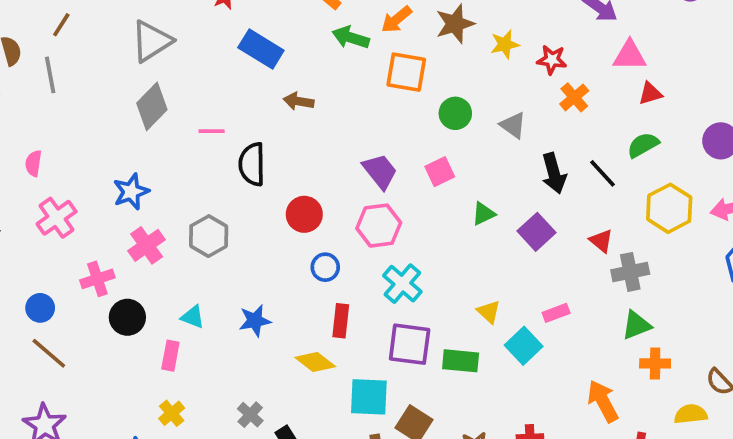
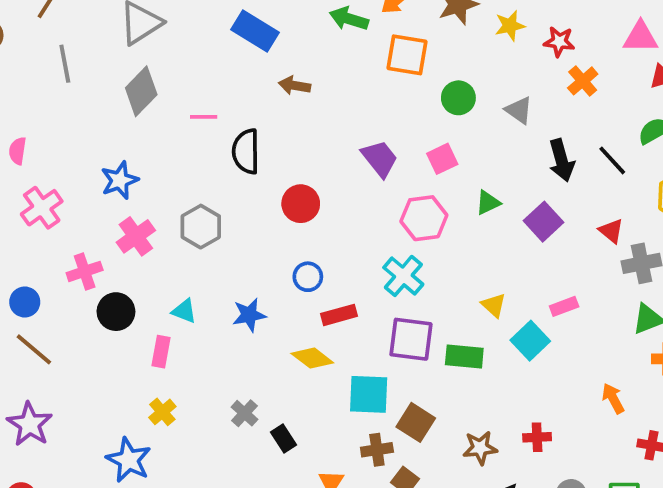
gray line: (50, 75) -> (65, 64), moved
pink hexagon: (379, 226) -> (424, 218), moved
blue circle: (325, 267) -> (308, 277), moved
red rectangle: (341, 321) -> (339, 315), turned 68
orange arrow: (603, 401) -> (613, 398), size x0.7

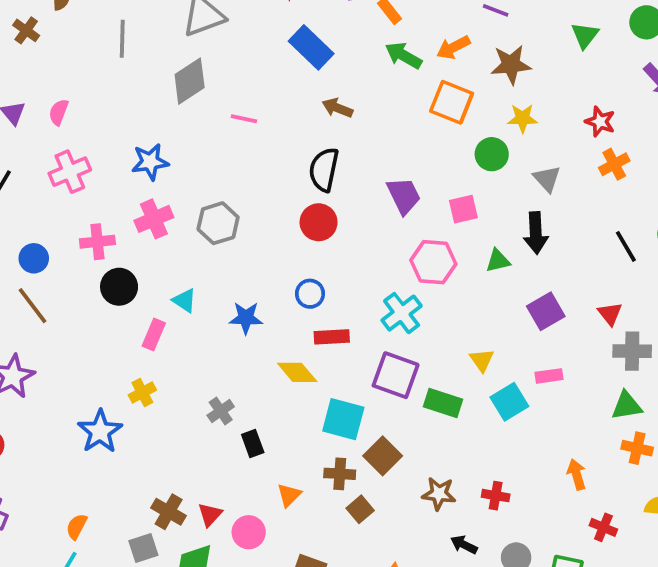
yellow star: (510, 26) -> (523, 118), moved
black semicircle: (246, 151) -> (324, 170), moved
black arrow: (562, 160) -> (536, 233), moved
purple square: (543, 222) -> (546, 311), moved

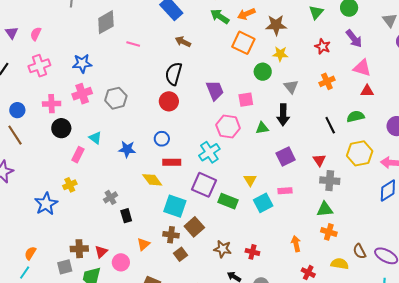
red star: (600, 122) -> (323, 46), moved
brown cross: (169, 512) -> (79, 249), turned -36

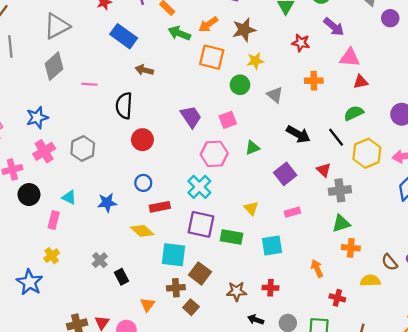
black semicircle: (174, 74) -> (124, 106), moved
orange cross: (327, 81) -> (314, 81), turned 35
black arrow: (283, 115) -> (298, 134), moved, turned -50
black line: (330, 125) -> (336, 137), moved
cyan square: (263, 203) -> (272, 246), moved, turned 30

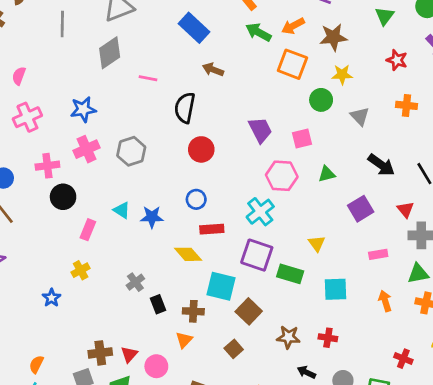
cyan triangle: (69, 197) -> (122, 210), moved
pink rectangle: (292, 212) -> (378, 254), moved
orange arrow: (317, 268) -> (385, 301), moved
blue star: (30, 282) -> (52, 298), size x0.6
brown cross: (176, 288) -> (193, 311), moved

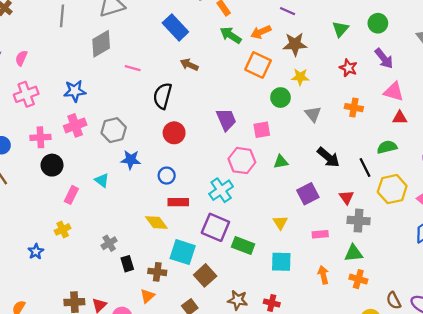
blue star: (152, 217) -> (131, 160), moved
yellow triangle: (317, 243) -> (280, 223), moved

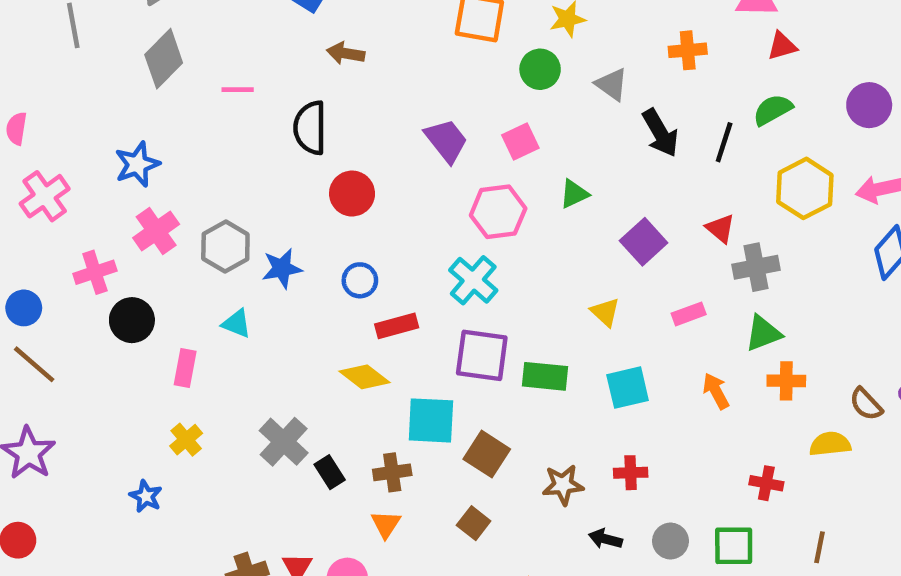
gray hexagon: (114, 130) -> (225, 246), moved
black arrow: (328, 157) -> (660, 133), moved, turned 35
black line: (365, 167) -> (724, 142), moved, turned 60
gray cross: (109, 243) -> (284, 442), size x1.5

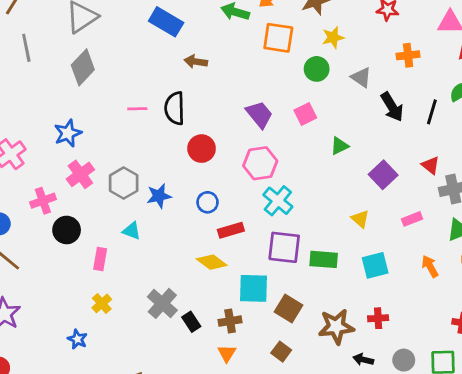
pink line: (238, 90) -> (137, 109), moved
pink hexagon: (498, 212) -> (260, 163), moved
brown star: (563, 485) -> (336, 327), size x1.4

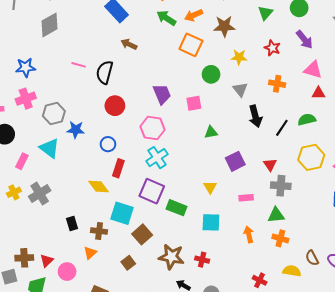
yellow star: (333, 37) -> (239, 57), moved
red rectangle: (231, 230) -> (118, 168), turned -72
cyan triangle: (132, 231) -> (49, 148), size x1.5
gray cross: (162, 303) -> (40, 194), moved

